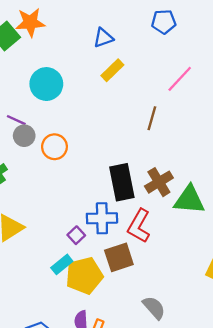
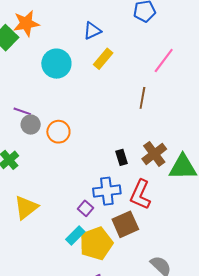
cyan circle: (46, 84) -> (56, 64), moved
black rectangle: (122, 182) -> (121, 157), size x0.5

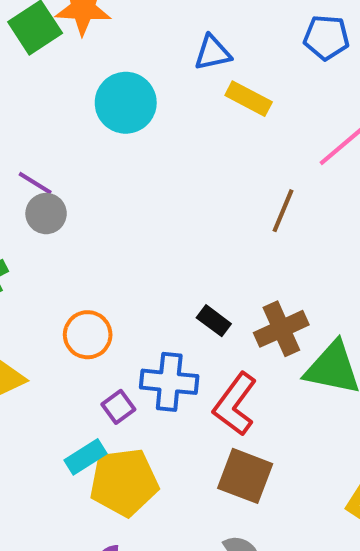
yellow rectangle: (103, 59) -> (249, 99), moved, turned 65
orange circle: (58, 132) -> (88, 335), moved
black rectangle: (121, 157) -> (214, 321), turned -49
brown square: (125, 224) -> (245, 476), moved, turned 32

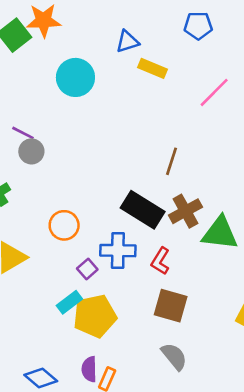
brown line: (283, 211) -> (172, 161), moved
black rectangle: (214, 321) -> (143, 210), size x2.0
red L-shape: (235, 404) -> (160, 261), size x0.7

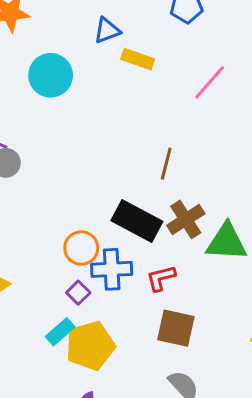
orange circle: (64, 225) -> (81, 248), moved
red L-shape: (160, 261) -> (161, 278), turned 48

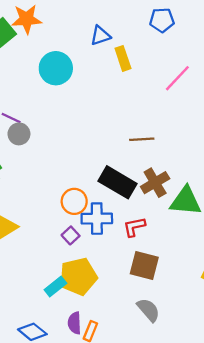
yellow rectangle: (138, 59) -> (123, 58), turned 50
brown line: (166, 164) -> (142, 139), turned 70
cyan rectangle: (60, 332) -> (55, 287), moved

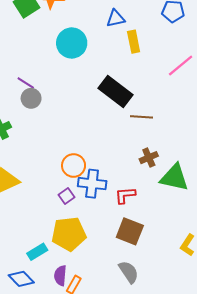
black rectangle: (118, 182) -> (116, 92), moved
brown cross: (155, 183) -> (149, 158), size x0.7
cyan rectangle: (55, 287) -> (37, 252), moved

